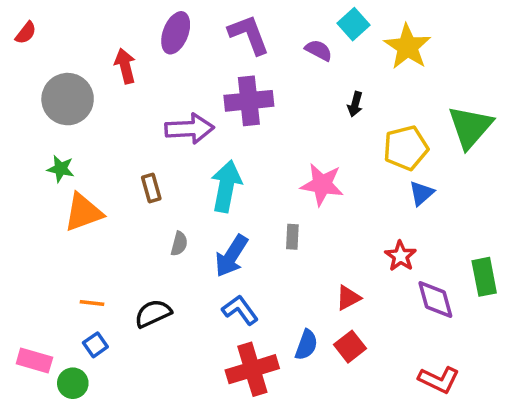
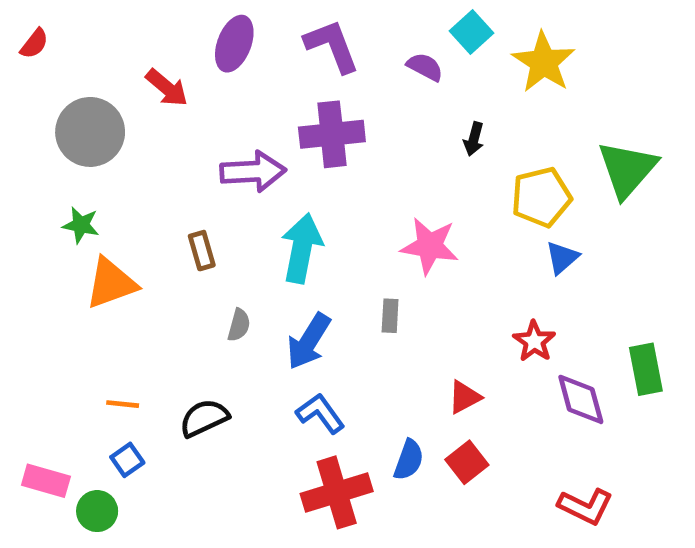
red arrow: (125, 66) -> (167, 88), turned 144

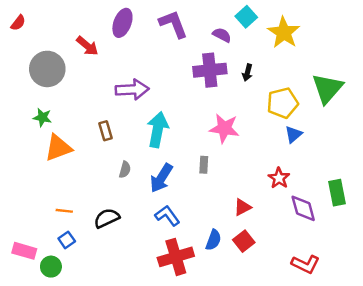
purple cross: (332, 134) -> (210, 70), moved

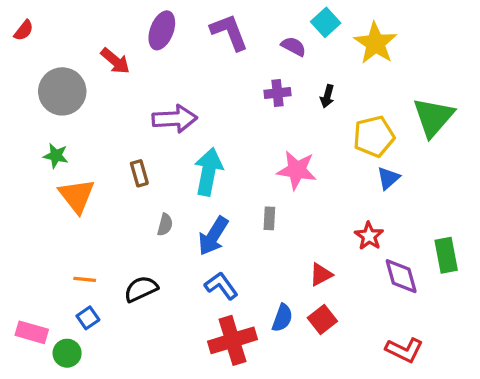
purple cross: (210, 70) -> (277, 93), size x0.6
orange triangle: (58, 148) -> (77, 196), turned -48

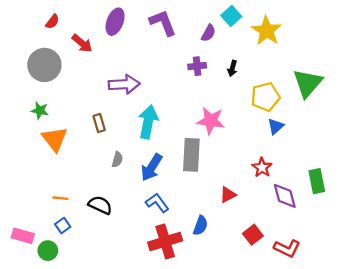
red semicircle: (24, 30) -> (52, 22), moved
purple semicircle: (294, 46) -> (208, 33), turned 90
gray rectangle: (269, 218) -> (191, 155), size x2.0
black semicircle: (141, 289) -> (100, 205), turned 50
red square: (322, 319) -> (253, 235), moved

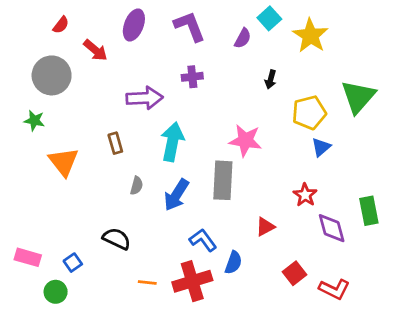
purple cross: (197, 66) -> (192, 77), moved
green star: (40, 110) -> (34, 121), moved
orange line: (60, 198) -> (147, 283), moved
blue L-shape: (157, 203) -> (203, 240), moved
pink rectangle: (23, 236) -> (28, 257), moved

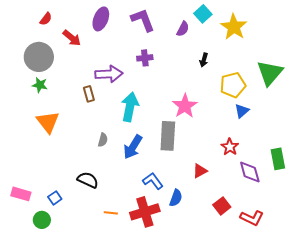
green star: (34, 121) -> (40, 85), moved
pink star: (245, 140) -> (185, 106), turned 30
brown rectangle: (115, 143) -> (89, 94), moved

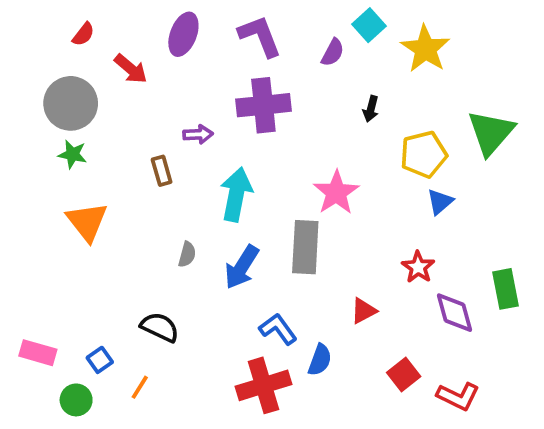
purple cross: (145, 58) -> (263, 105), size x1.8
purple arrow: (109, 74) -> (198, 134), size x0.6
orange line: (111, 213) -> (140, 387), moved, turned -64

